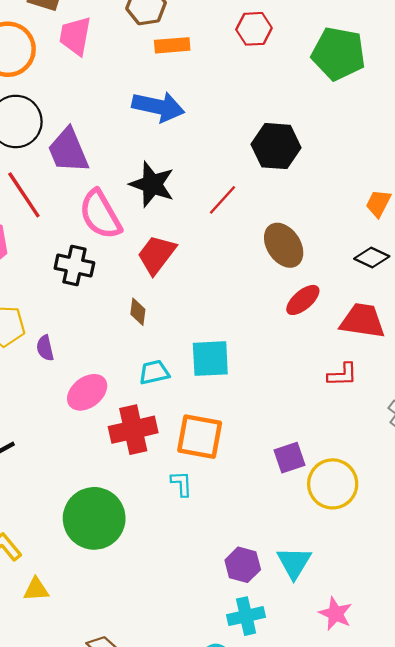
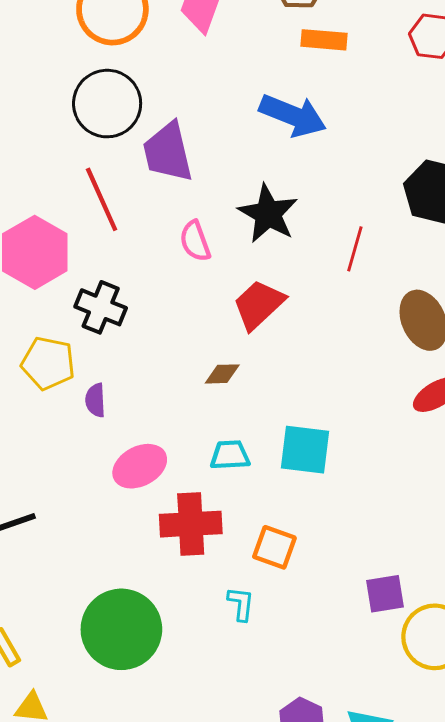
red line: (222, 200) -> (355, 249), turned -36
pink semicircle: (100, 215) -> (195, 241), size x0.6
black cross: (74, 265) -> (101, 307), moved
brown diamond: (138, 312) -> (222, 374), turned 72
orange square: (200, 437) -> (274, 547), size x0.7

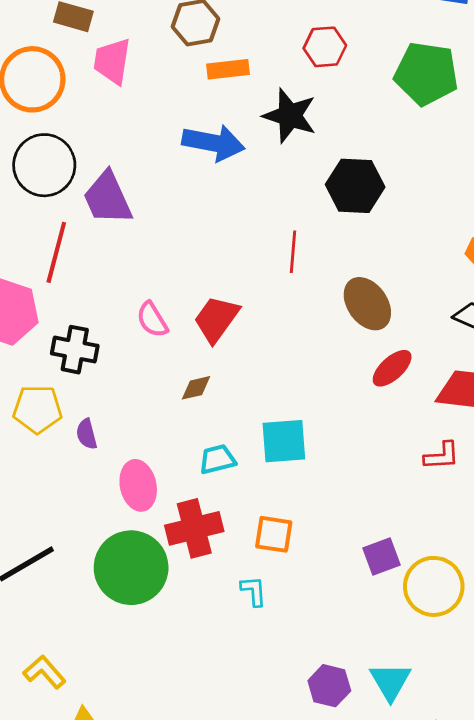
red line: (102, 199) -> (56, 252), turned 50
black star: (268, 214) -> (290, 116), moved
pink semicircle: (195, 241) -> (152, 320), moved
pink ellipse: (140, 466) -> (138, 485), turned -63
green circle: (121, 629) -> (131, 568), moved

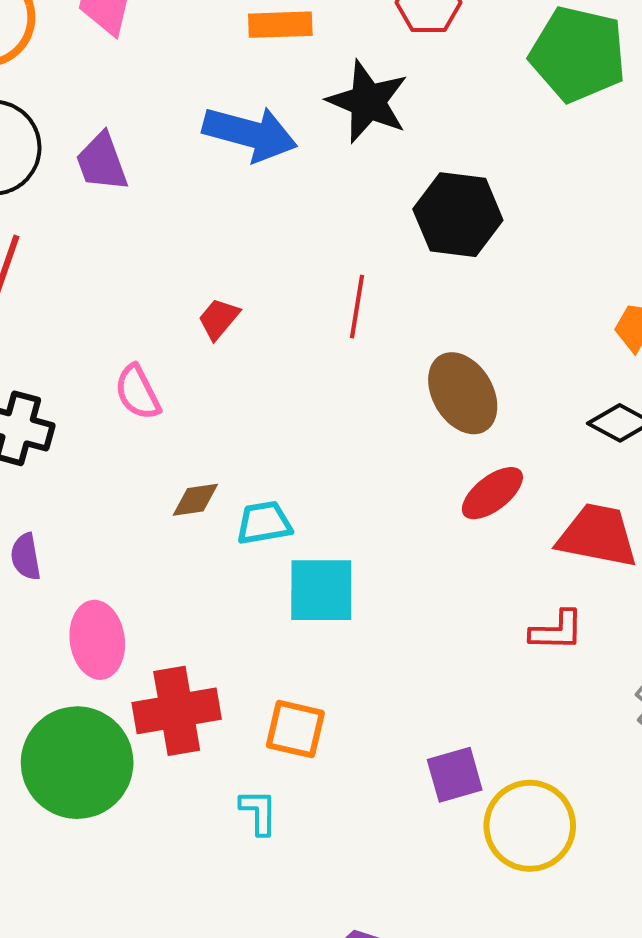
purple trapezoid: (108, 198) -> (102, 162), moved, size x0.7
red trapezoid: (216, 319) -> (219, 319), moved, size x0.6
cyan trapezoid: (217, 459) -> (264, 523), moved

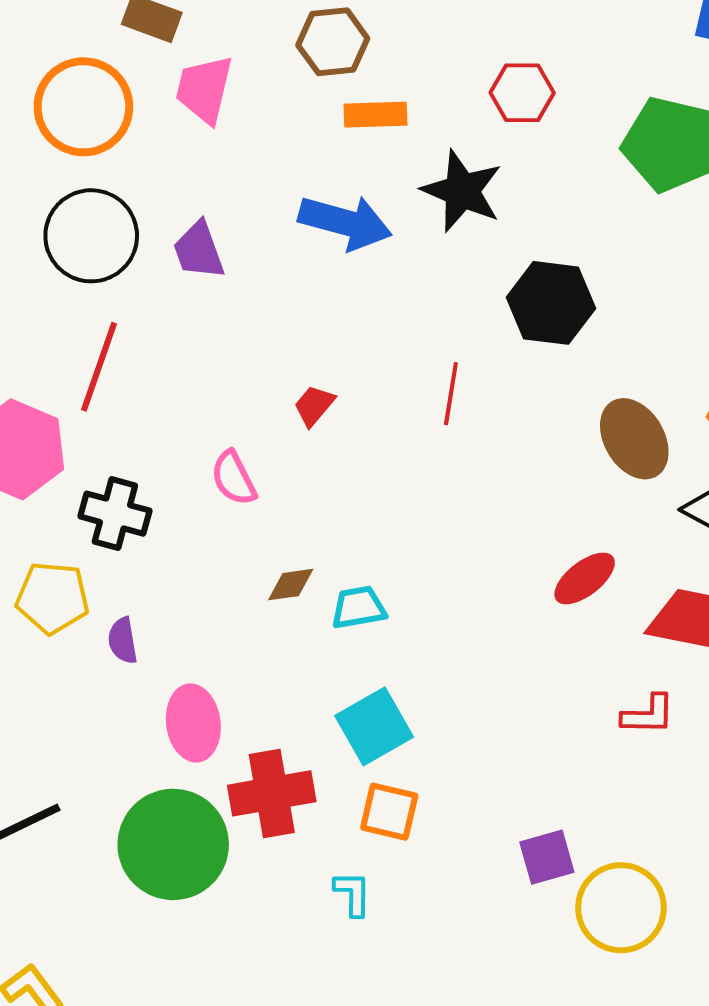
brown ellipse: (463, 393) -> (634, 439), moved
cyan square: (321, 590) -> (374, 726), moved, turned -30

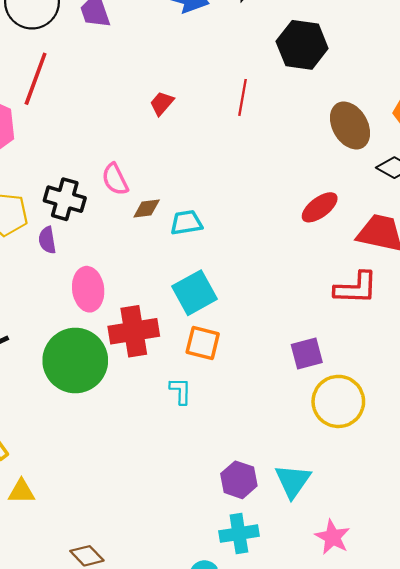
pink semicircle: (234, 478) -> (115, 179), moved
black cross: (115, 514) -> (65, 199), moved
red L-shape: (648, 715) -> (356, 288), size x1.4
purple square: (547, 857) -> (307, 353), moved

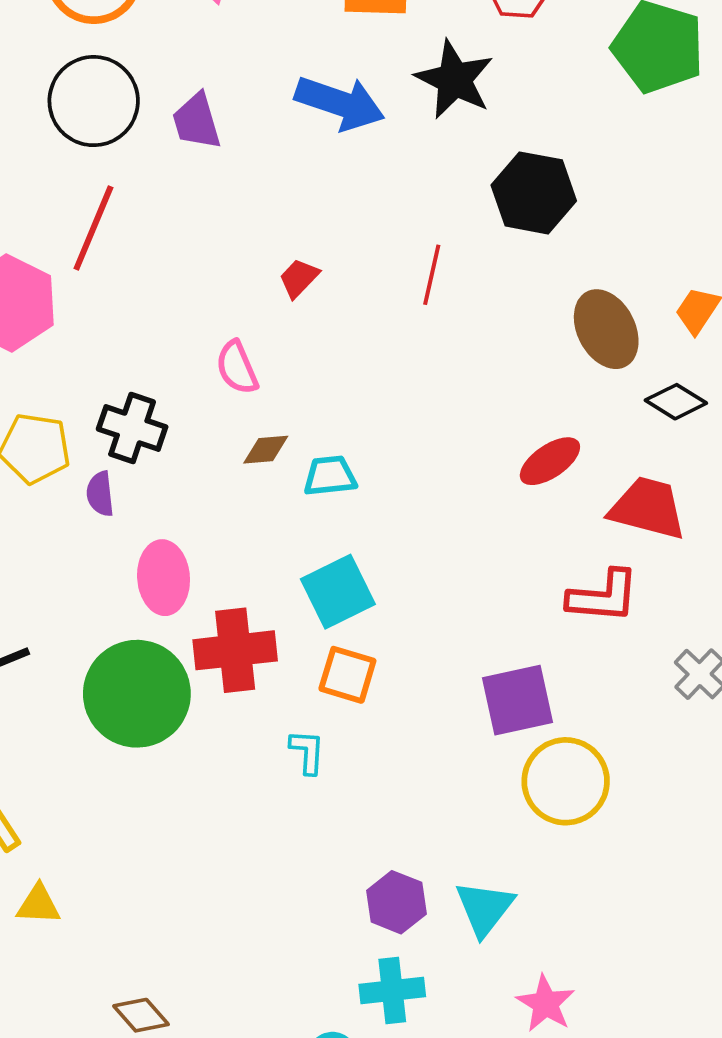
pink semicircle: (115, 179) -> (237, 368), moved
purple square: (307, 353) -> (518, 700), size x1.4

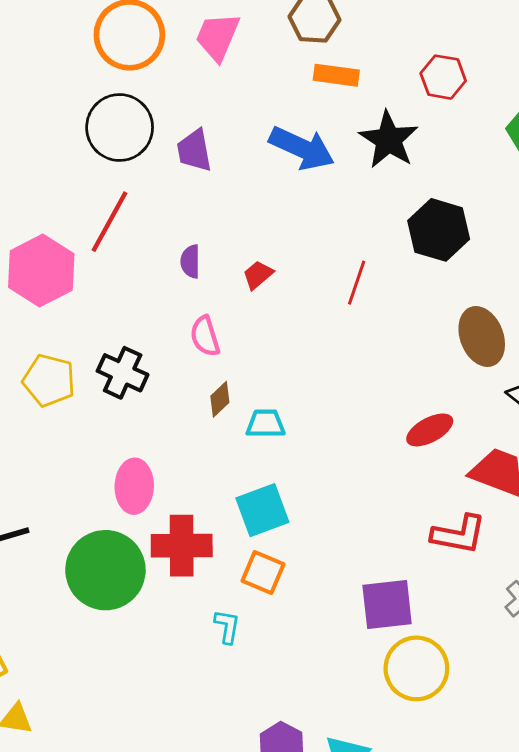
brown diamond: (266, 450) -> (220, 399), turned -45
purple semicircle: (100, 494) -> (190, 261), moved

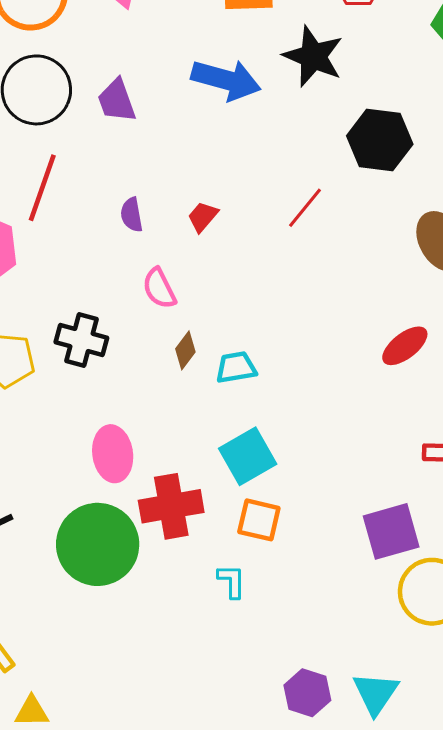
red line: (357, 283) -> (305, 208), turned 30

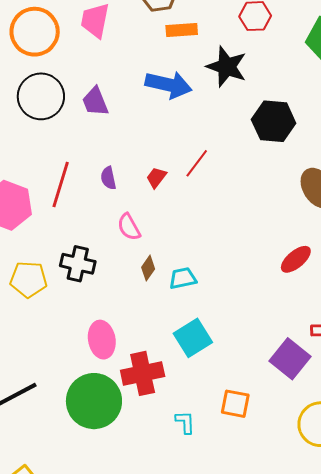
red line: (42, 188) -> (61, 185), moved
red line: (305, 208) -> (197, 163), moved
orange square: (259, 520) -> (235, 404), moved
purple square: (391, 531) -> (290, 359), moved, turned -33

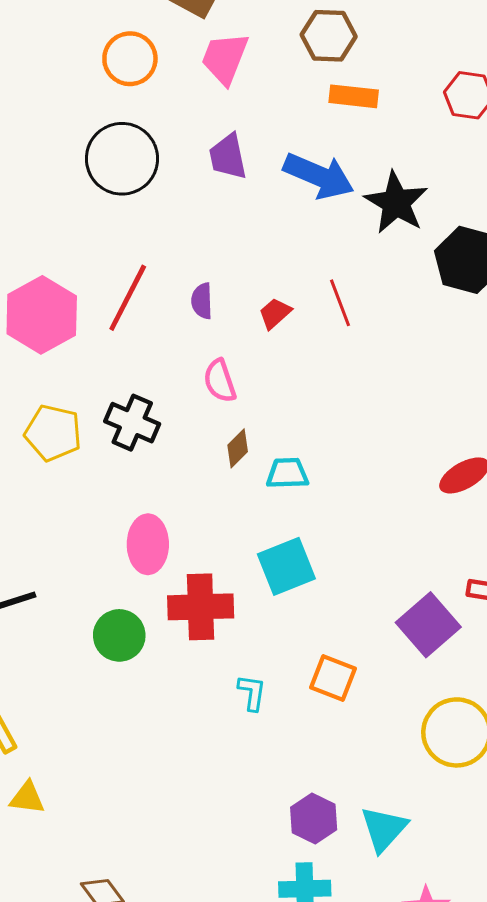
orange circle: (35, 32) -> (130, 59), size x0.7
black star: (227, 67) -> (396, 203), moved
purple trapezoid: (95, 102) -> (228, 157), moved
red line: (197, 163) -> (340, 303), turned -68
green circle: (94, 401) -> (119, 635), size x0.6

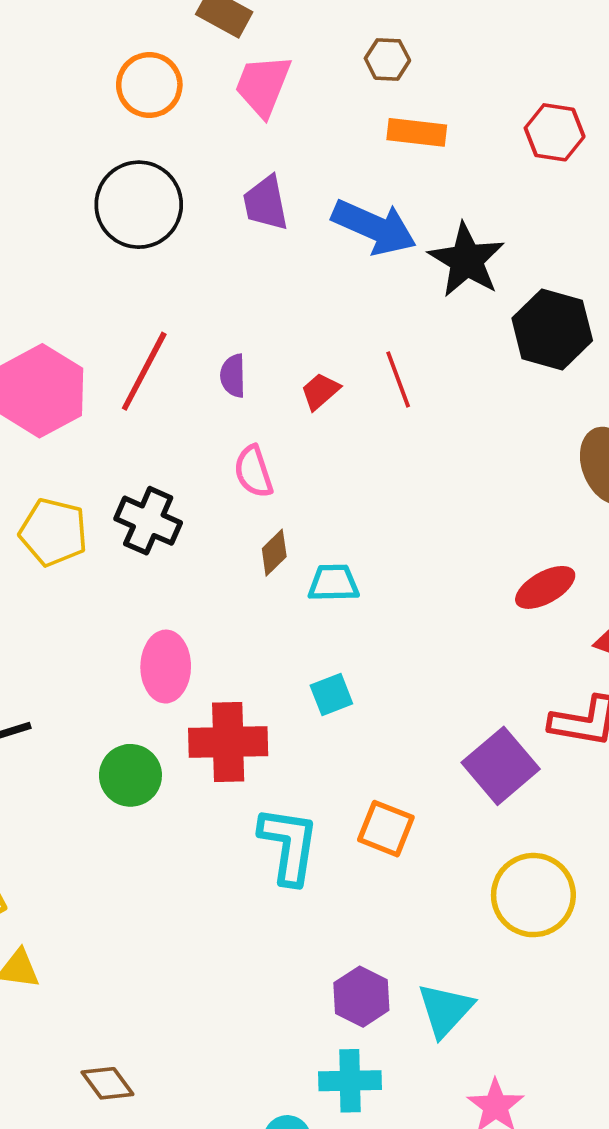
brown hexagon: (329, 36) -> (387, 59), size x0.7
cyan square: (286, 566) -> (331, 695), size x0.6
cyan L-shape: (252, 693) -> (289, 845), size x1.8

